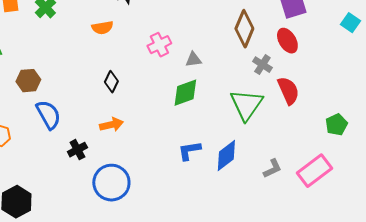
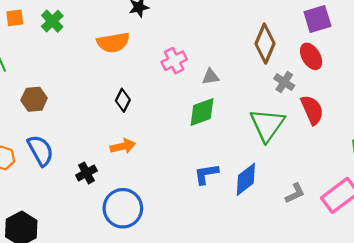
orange semicircle: (102, 28) -> (113, 43), size x1.4
blue semicircle: (48, 115) -> (40, 150), moved

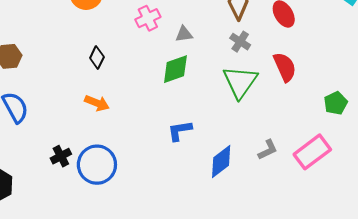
gray cross: (284, 82) -> (240, 42), moved
orange arrow: (123, 146) -> (97, 103), turned 35
black cross: (86, 173) -> (61, 156), moved
blue diamond: (246, 179) -> (221, 161), moved

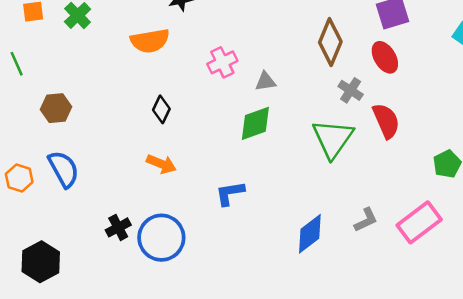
gray cross: (240, 42) -> (351, 90), moved
blue L-shape: (180, 131) -> (230, 193), moved

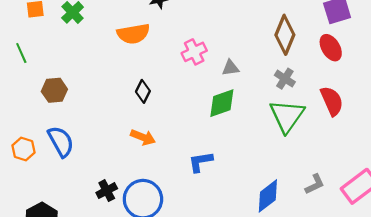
gray cross: (351, 90) -> (285, 79), moved

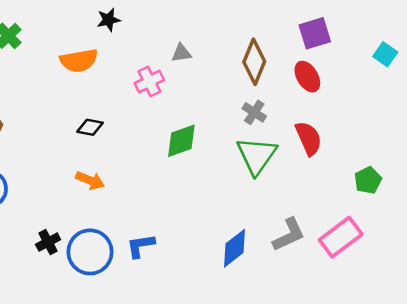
gray triangle: (230, 68) -> (181, 53), moved
black diamond: (143, 91) -> (90, 127), turned 75
blue L-shape: (201, 162) -> (141, 246), moved
gray L-shape: (315, 184) -> (289, 235), size x1.4

